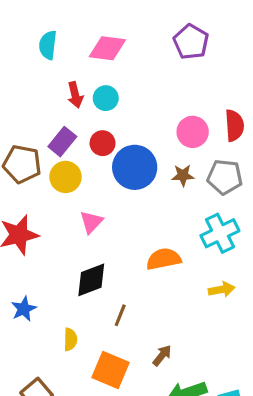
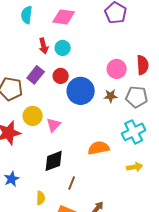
yellow circle: (66, 177) -> (33, 116), moved

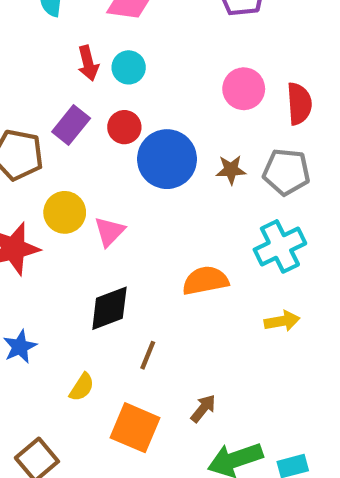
pink circle: (117, 69) -> (244, 89), moved
yellow semicircle: (41, 198) -> (82, 387), turned 32

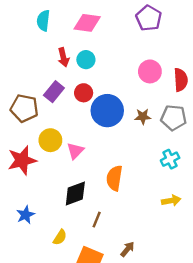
cyan cross: (280, 246) -> (170, 159), size x0.7
orange semicircle: (205, 281) -> (114, 178), moved, turned -70

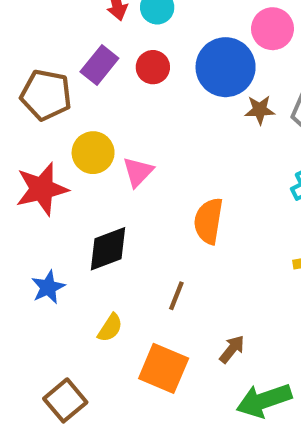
blue circle: (107, 111) -> (226, 67), moved
black diamond: (75, 193) -> (108, 249), moved

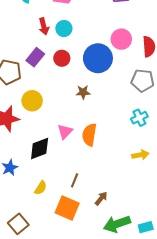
brown star: (260, 110) -> (83, 92), moved
pink triangle: (138, 172) -> (65, 132), moved
brown line: (176, 296) -> (75, 180), moved

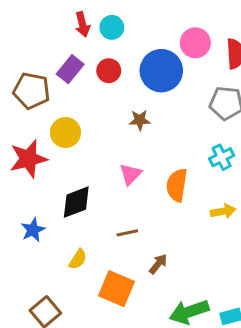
pink triangle: (65, 132) -> (130, 174), moved
orange semicircle: (89, 135) -> (177, 185), moved
brown line: (75, 180) -> (127, 233), moved, turned 56
brown arrow: (101, 198) -> (158, 264), moved

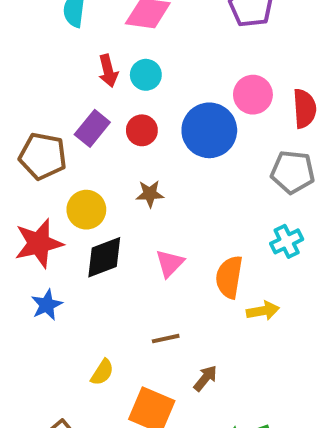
brown star: (140, 120) -> (150, 194), moved
black diamond: (76, 202) -> (104, 257), moved
yellow arrow: (223, 211) -> (263, 311), moved
blue star: (33, 230) -> (47, 305), moved

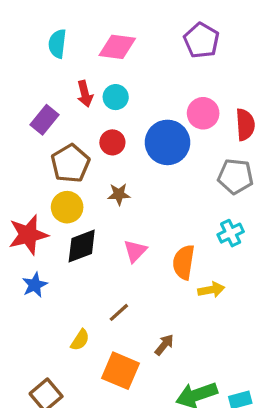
purple rectangle: (92, 128) -> (44, 120), moved
brown pentagon: (43, 156) -> (70, 163), moved, turned 30
brown line: (166, 339) -> (119, 312), moved, turned -30

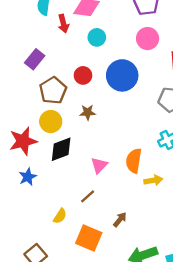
red arrow: (85, 94) -> (63, 24), moved
cyan circle: (116, 97) -> (97, 37), moved
pink circle: (203, 113) -> (148, 39), moved
pink triangle: (135, 251) -> (99, 165), moved

